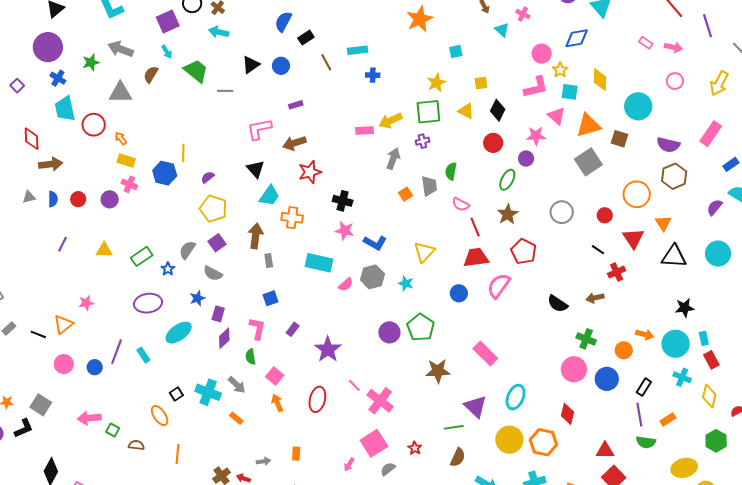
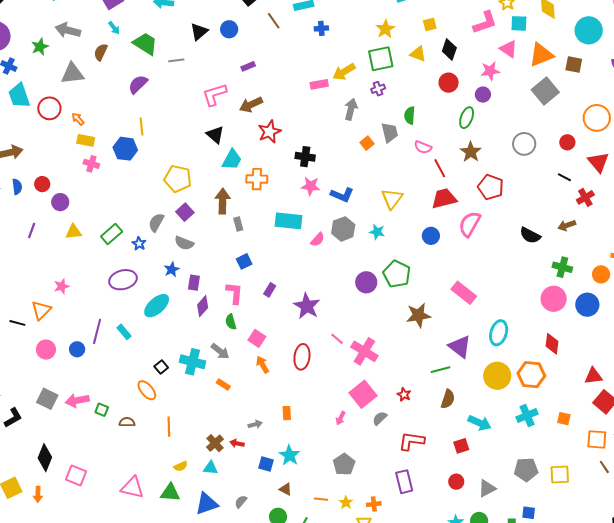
purple semicircle: (208, 177) -> (138, 84), moved, size x1.5
purple circle: (110, 199) -> (60, 202), moved
gray square: (41, 405) -> (47, 399), moved

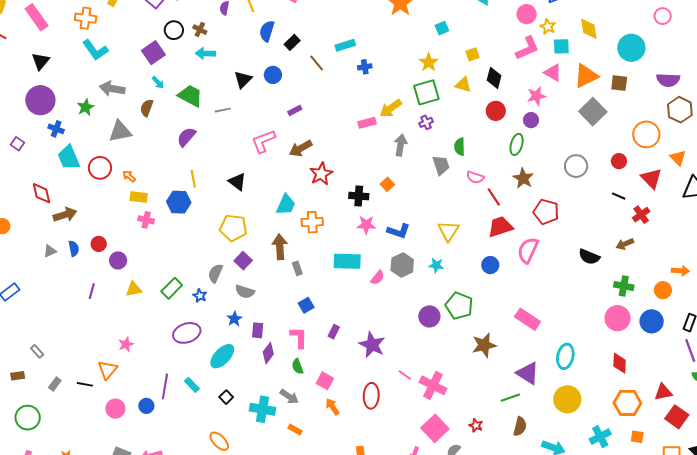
black triangle: (215, 135) -> (237, 182), moved
orange square: (367, 143) -> (387, 184), moved
black square: (161, 367) -> (226, 397), moved
orange hexagon: (531, 375) -> (627, 403), moved

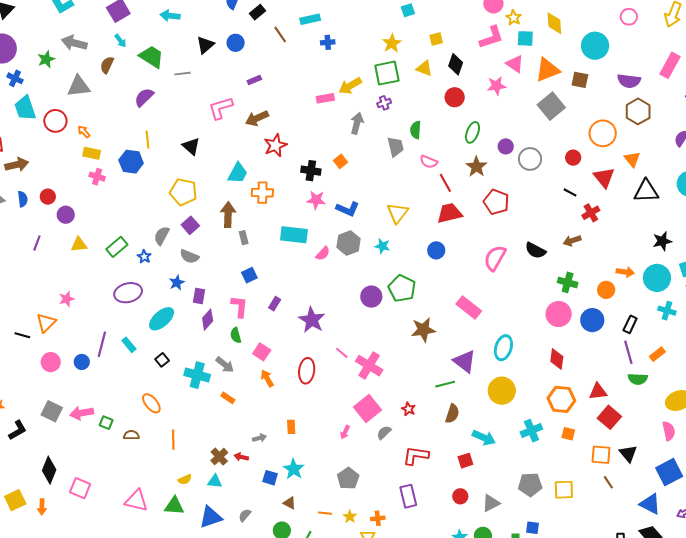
purple circle: (531, 120) -> (506, 146), moved
pink semicircle: (528, 250) -> (495, 258), moved

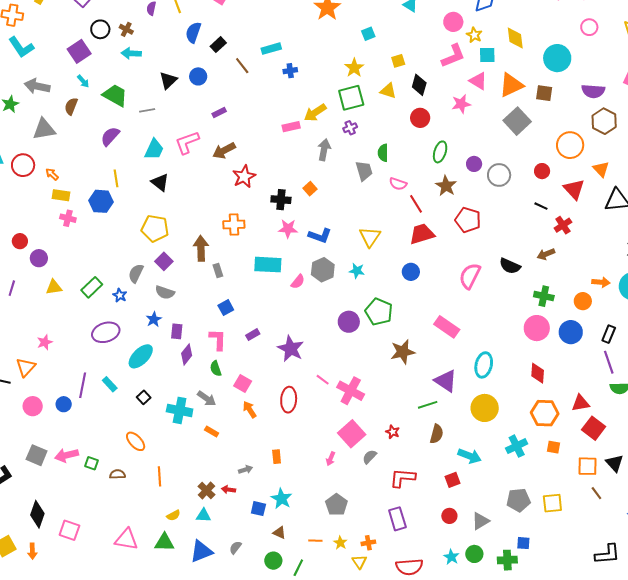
cyan trapezoid: (238, 173) -> (154, 149), moved
purple rectangle: (275, 304) -> (253, 335), turned 32

